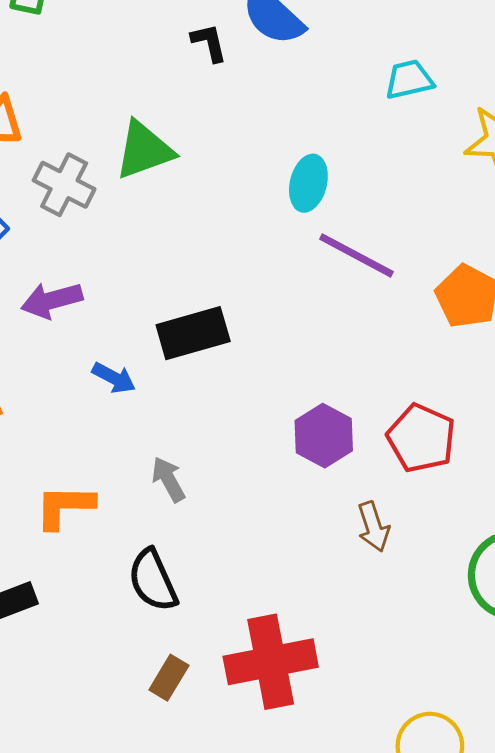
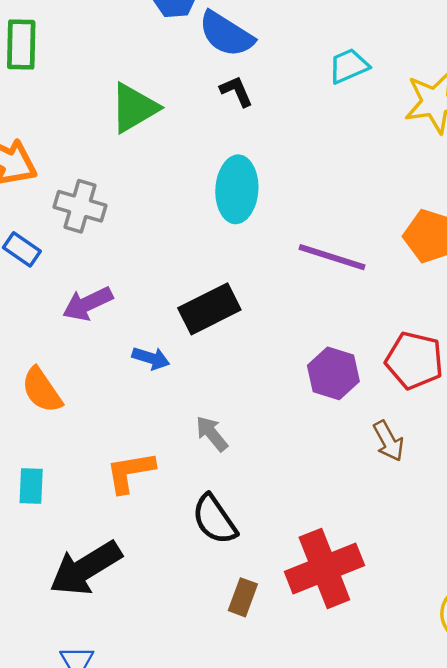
black L-shape: (209, 43) -> (236, 91), moved
green triangle: (144, 150) -> (134, 108), moved
cyan ellipse: (308, 183) -> (237, 189), moved, size x1.4
purple line: (356, 255) -> (332, 257), moved

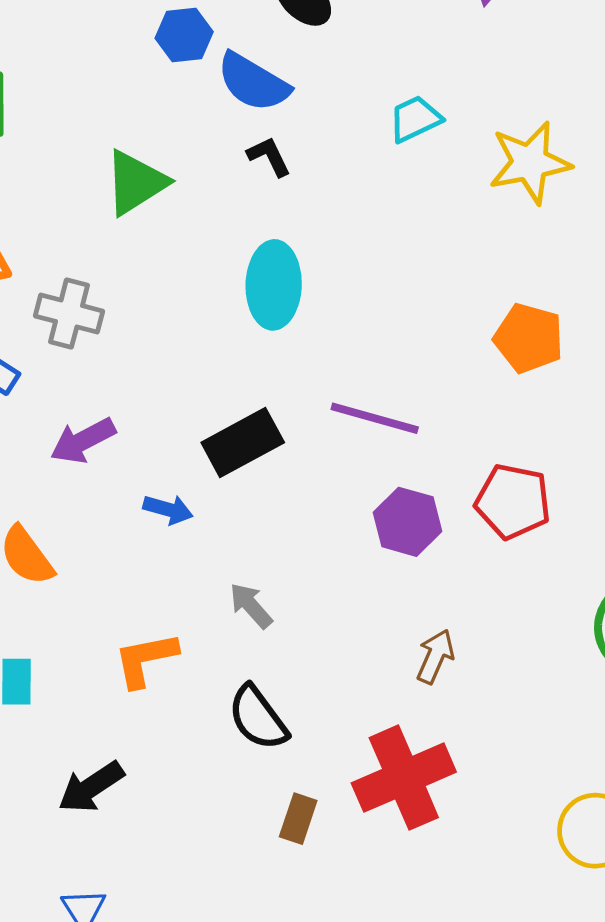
purple line: (332, 257) -> (375, 418), moved
brown arrow: (388, 441) -> (435, 656), moved, turned -126
black arrow: (85, 568) -> (91, 787), size x0.7

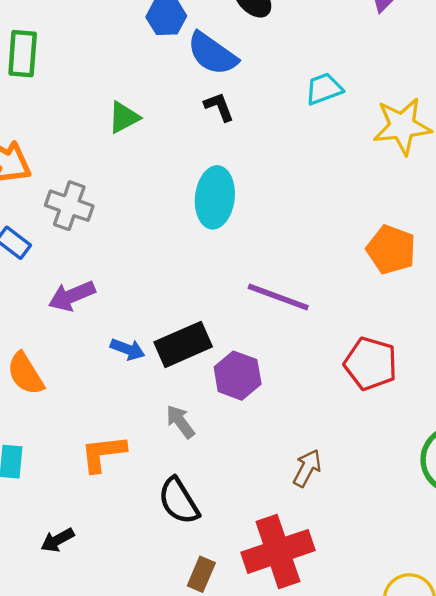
green triangle: (136, 182) -> (124, 117), size x0.7
black rectangle: (243, 443) -> (183, 344), moved
purple hexagon: (407, 522) -> (238, 376), moved
black arrow: (91, 787) -> (57, 540), size x0.7

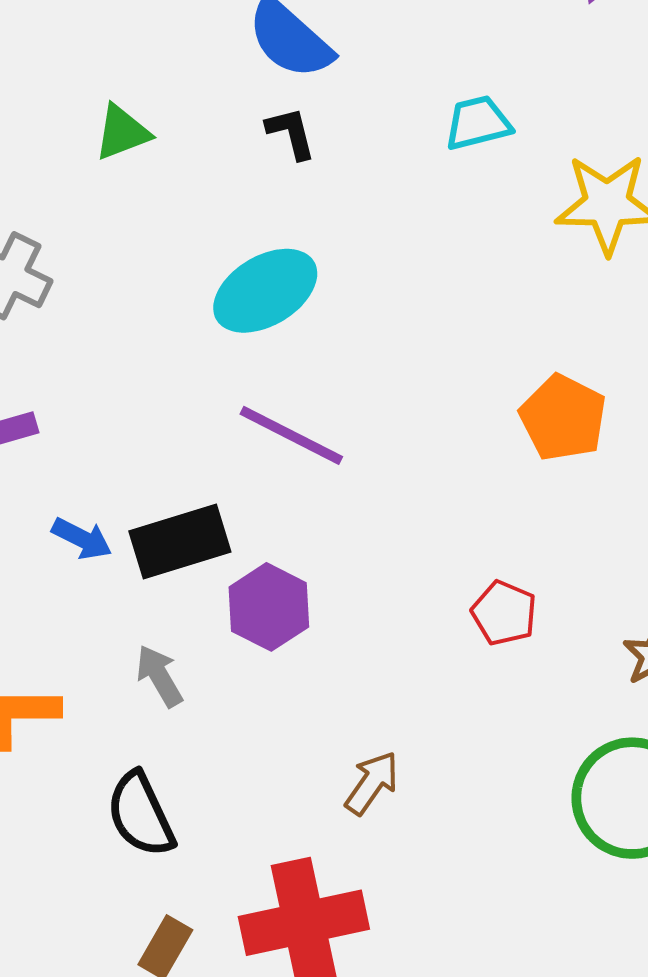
cyan ellipse: (215, 197) -> (265, 291), turned 46
purple line: (278, 297) -> (291, 435), moved
red pentagon: (371, 364) -> (504, 613), size x0.7

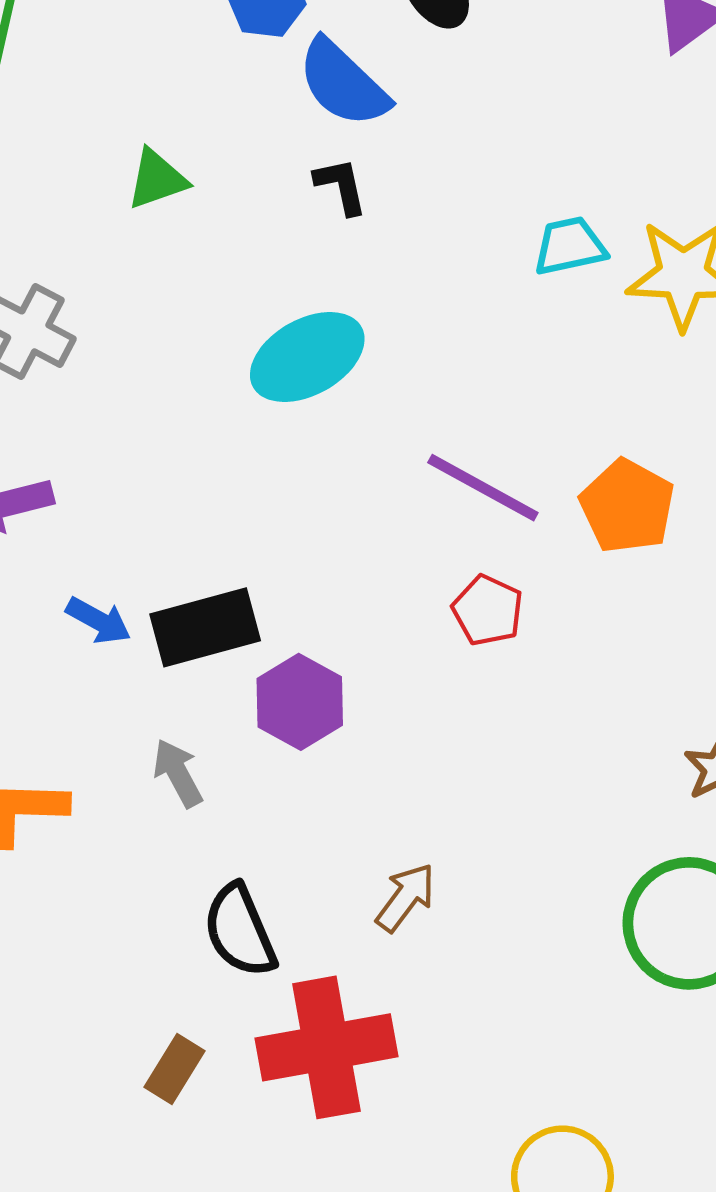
cyan trapezoid: (478, 123) -> (570, 246), moved
purple line: (291, 435) -> (483, 488), moved
red pentagon: (504, 613) -> (488, 610), moved
black semicircle: (141, 814) -> (240, 931), moved

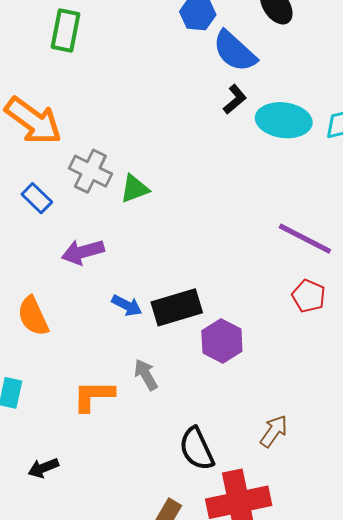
green triangle: (157, 179) -> (135, 189), moved
black L-shape: (341, 186) -> (235, 99), turned 64
cyan ellipse: (307, 357) -> (284, 120), moved, turned 38
gray arrow: (178, 773) -> (146, 375), moved

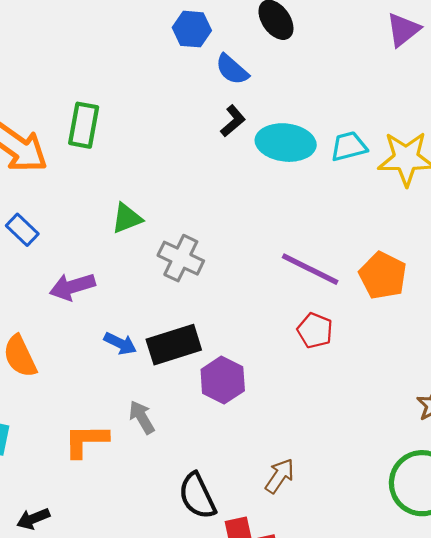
green rectangle: (66, 30) -> (84, 125), moved
blue semicircle: (235, 51) -> (232, 69), size x0.7
gray cross: (90, 171) -> (181, 258), moved

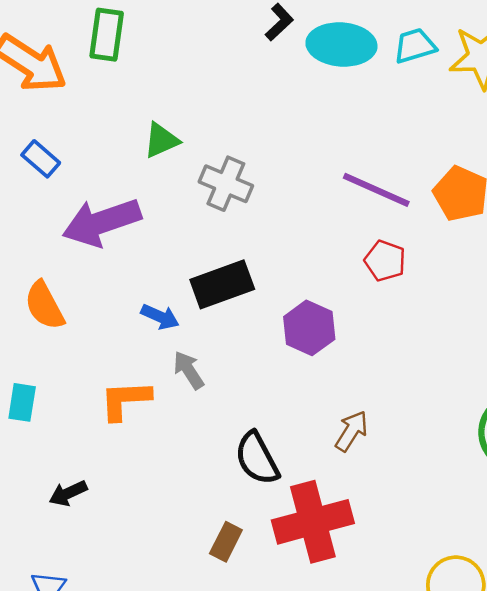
purple arrow: (72, 287) -> (102, 222), size x1.5
blue arrow: (120, 343) -> (160, 317), moved
purple hexagon: (223, 380) -> (309, 328), moved

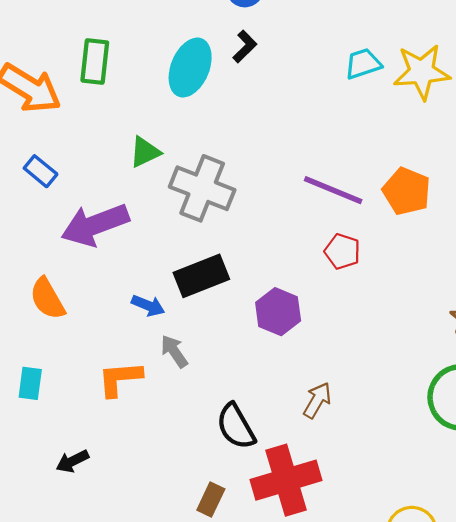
cyan ellipse: (341, 44) -> (190, 68), moved, turned -70
gray cross: (226, 184) -> (202, 188), size x1.4

